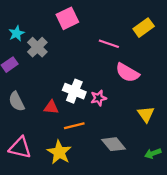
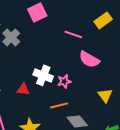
orange line: (74, 126) -> (59, 105), moved

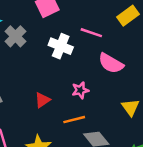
white cross: (43, 75) -> (61, 46), moved
red triangle: (23, 89) -> (42, 100), moved, turned -40

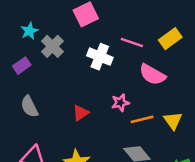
yellow rectangle: (128, 16) -> (170, 39), moved
orange line: (74, 120) -> (142, 119), moved

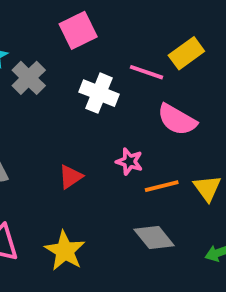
yellow rectangle: (170, 39) -> (186, 53), moved
pink star: (120, 103) -> (129, 161), turned 30

